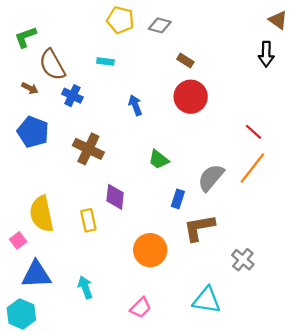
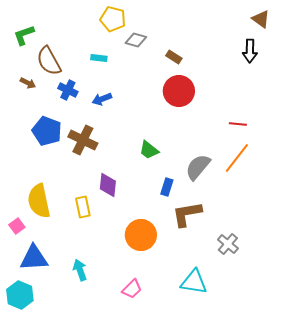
gray diamond: (160, 25) -> (136, 40), moved
blue arrow: (135, 105) -> (102, 99), moved, turned -90
blue pentagon: (33, 132) -> (47, 131), moved
red line: (253, 132) -> (238, 124), turned -36

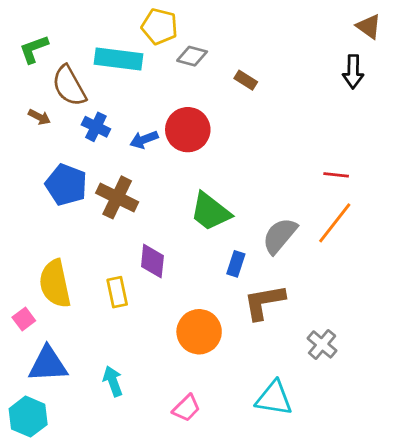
cyan rectangle: (99, 58) -> (119, 59), moved, size x2.0
red circle: (179, 91) -> (188, 130), moved
green trapezoid: (149, 150) -> (210, 212), size x1.5

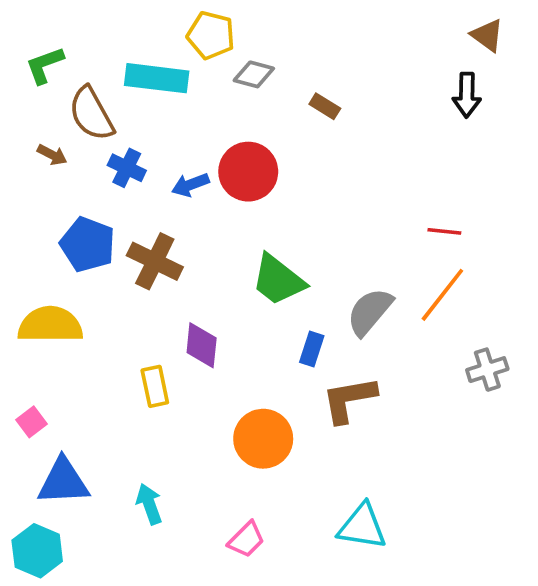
yellow semicircle: (55, 284) -> (50, 325), moved, turned 102
gray cross: (322, 344) -> (487, 370), moved, turned 32

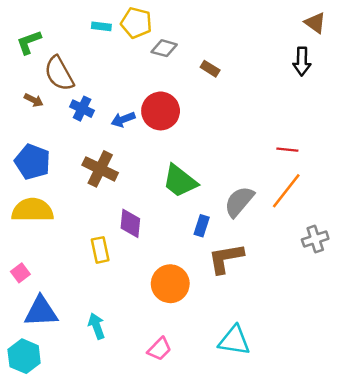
cyan rectangle: (157, 78) -> (101, 26), moved, size x0.5
blue pentagon: (88, 244) -> (33, 162), moved

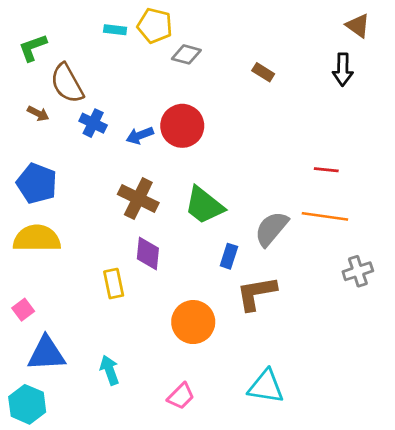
brown rectangle: (210, 69) -> (263, 72), moved
brown cross: (100, 169) -> (138, 199), moved
orange line: (286, 191) -> (325, 216), turned 60

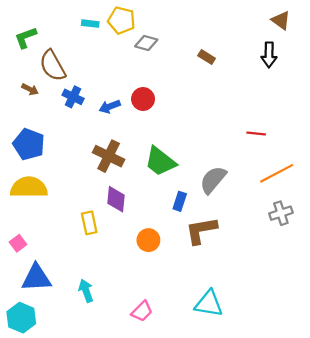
red circle: (182, 126) -> (143, 99), size x0.7
orange line: (325, 216) -> (277, 173), moved, turned -36
orange circle: (193, 322) -> (148, 240), moved, size x0.7

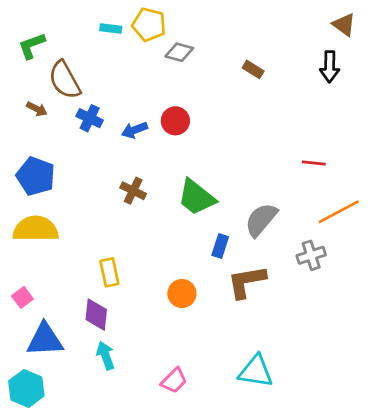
brown cross: (109, 156) -> (133, 191), size x0.7
purple diamond: (116, 199) -> (96, 315), moved
gray cross: (281, 213) -> (311, 255), moved

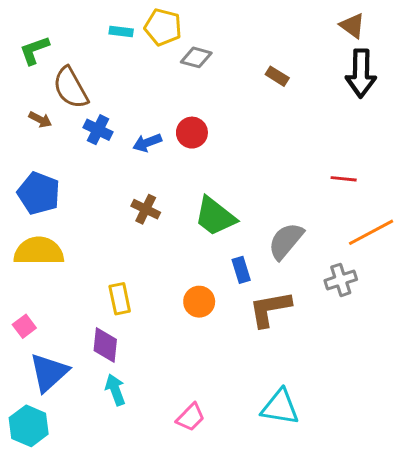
brown triangle: (344, 25) -> (352, 26), moved
black arrow: (330, 67) -> (361, 73), size x1.4
blue rectangle: (220, 246) -> (241, 270), turned -35
orange circle: (182, 294) -> (199, 302), moved
blue triangle: (45, 340) -> (49, 372), turned -39

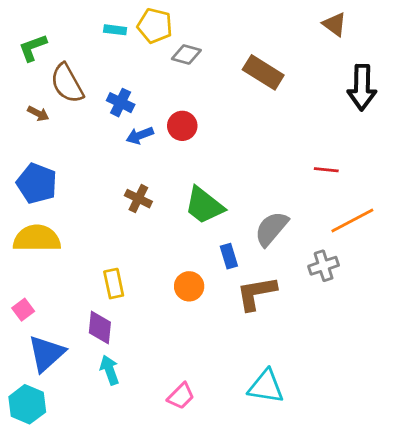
black arrow: (361, 73) -> (362, 87), moved
brown rectangle: (277, 76) -> (263, 72), size x1.8
blue cross: (98, 130) -> (121, 103), moved

